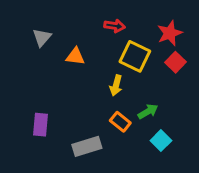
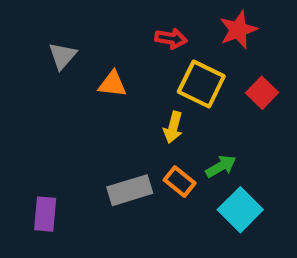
red star: (170, 33) -> (238, 30), moved
purple rectangle: (40, 125) -> (45, 214), moved
cyan square: (161, 141) -> (240, 210), size x1.4
gray rectangle: (87, 146) -> (130, 190), moved

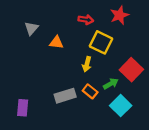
red square: (262, 93) -> (131, 70), moved, size x1.5

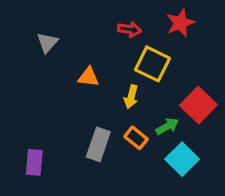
orange triangle: (56, 42) -> (88, 77), moved
gray rectangle: (65, 96) -> (98, 144), turned -54

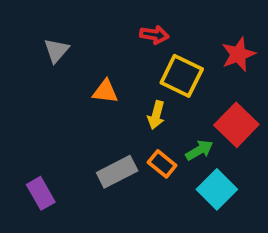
red star: (180, 23) -> (238, 54), moved
gray rectangle: (98, 144) -> (117, 172), turned 44
purple rectangle: (34, 162) -> (41, 193), turned -35

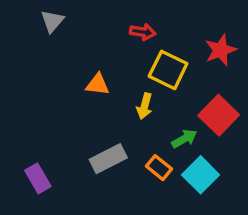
gray triangle: (56, 50) -> (52, 21), moved
orange rectangle: (162, 164) -> (159, 168), moved

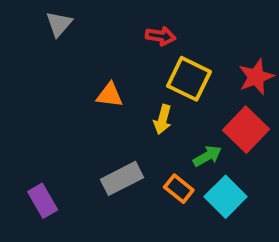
red star: (220, 50) -> (256, 77), moved

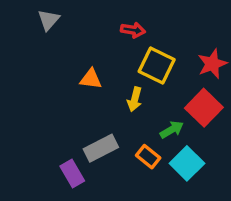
purple rectangle: (43, 201) -> (72, 173), moved

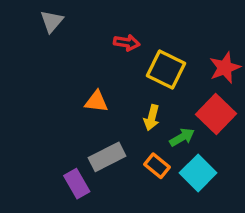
red arrow: (133, 30) -> (127, 43), moved
orange triangle: (91, 79) -> (96, 102), moved
yellow arrow: (135, 99) -> (152, 118), moved

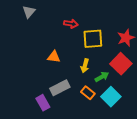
yellow square: (166, 69) -> (93, 39), turned -30

